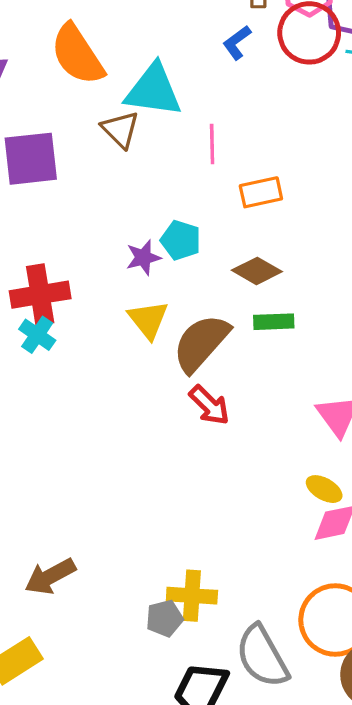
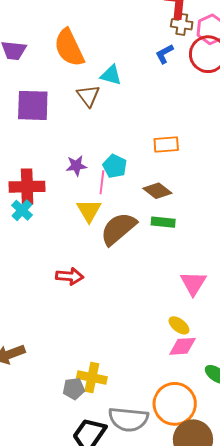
cyan triangle: (153, 90) -> (111, 75), size x0.6
pink line: (212, 144) -> (102, 182), moved
purple star: (143, 258) -> (76, 166), moved
red arrow: (209, 405) -> (70, 276), moved, turned -48
gray semicircle: (262, 656) -> (128, 419), turned -63

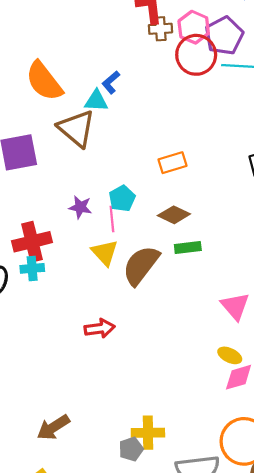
blue L-shape: (164, 54) -> (111, 82), moved
brown triangle: (88, 96) -> (76, 128), size x1.5
purple star: (76, 166) -> (80, 207), turned 30
cyan pentagon: (115, 166) -> (122, 198), turned 30
cyan cross: (22, 210) -> (32, 268), turned -35

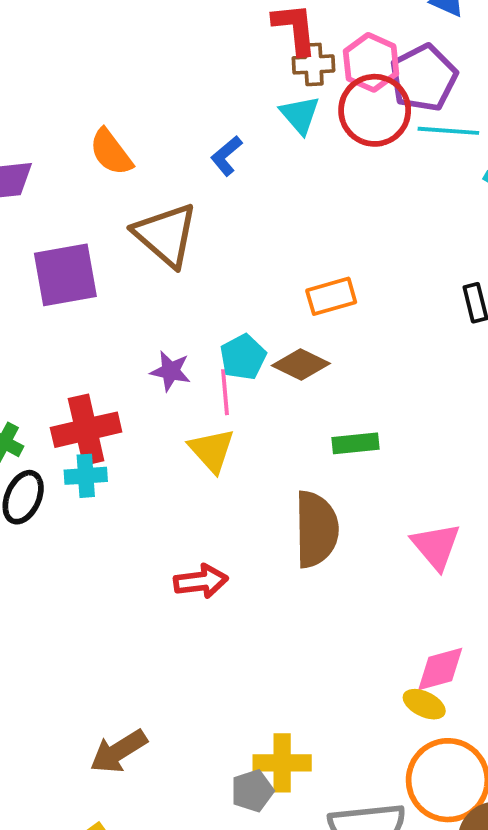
orange semicircle: (44, 81) -> (111, 152), size x0.7
cyan triangle: (96, 101) -> (300, 115), moved, turned 45
brown diamond: (174, 215) -> (301, 365), moved
brown semicircle: (141, 265) -> (316, 529), moved, turned 141
yellow ellipse: (230, 355) -> (424, 704), moved

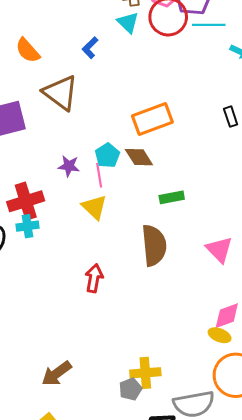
orange rectangle: (331, 296) -> (152, 119), size x1.5
brown diamond: (301, 365) -> (139, 157), turned 36
red arrow: (201, 581) -> (94, 278), turned -68

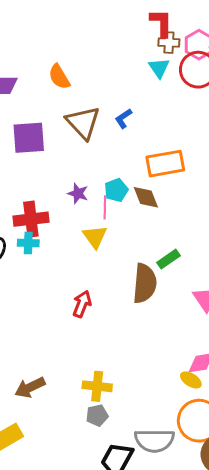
blue L-shape: (90, 48) -> (123, 118), moved
green rectangle: (172, 197) -> (168, 259), moved, turned -35
yellow cross: (145, 373) -> (97, 386), moved

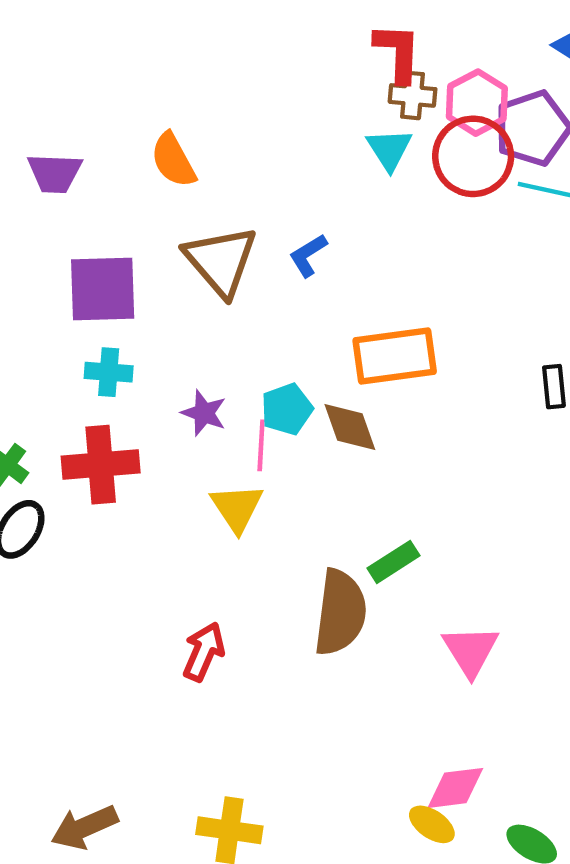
cyan cross: (28, 243) -> (109, 372), moved

